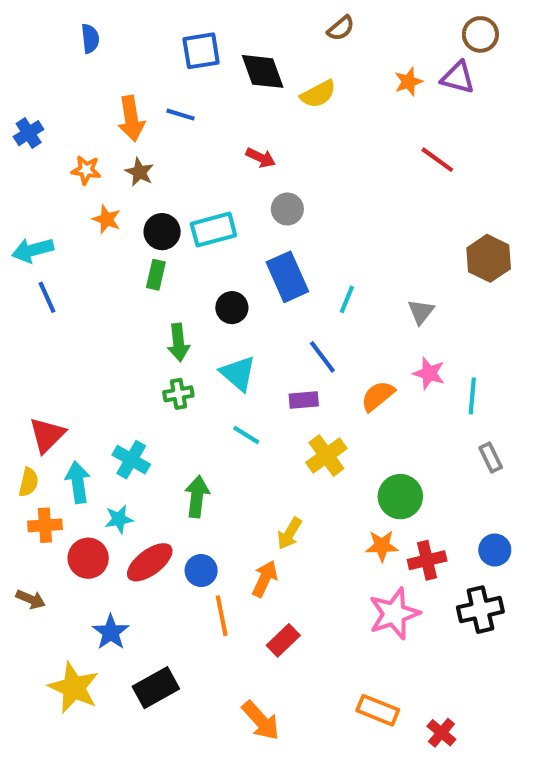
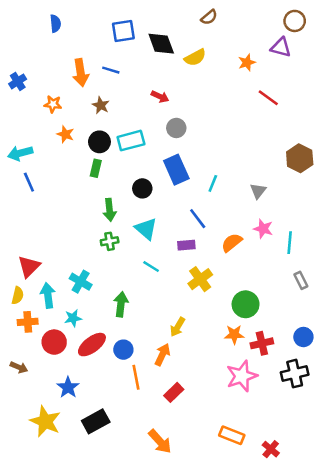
orange star: (409, 82) -> (247, 63), moved
brown star: (139, 172) -> (101, 105), moved

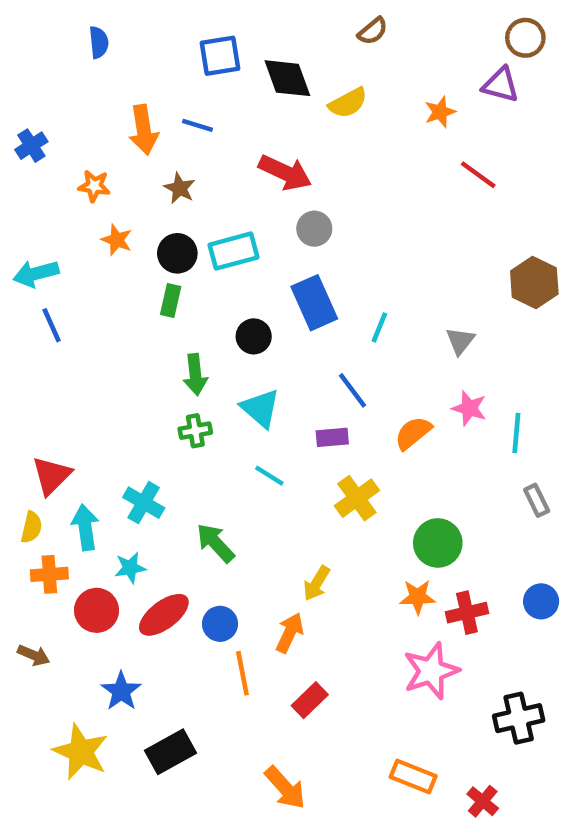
red arrow: (160, 97) -> (285, 173), size x1.6
green arrow: (121, 304) -> (215, 543), turned -50
black cross: (295, 374) -> (519, 718), moved

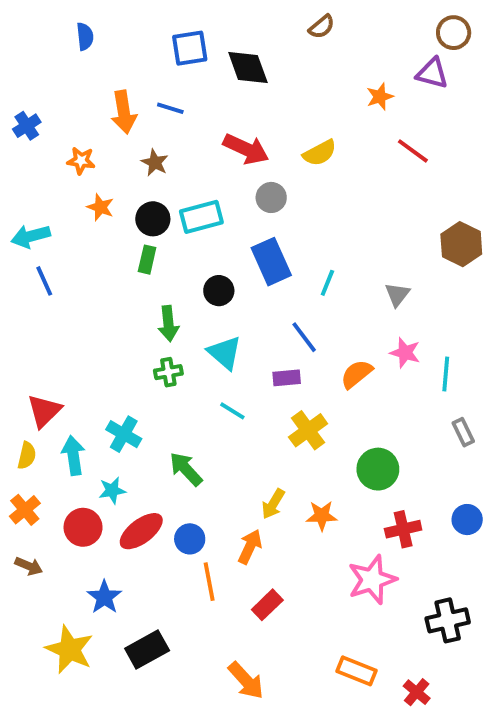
yellow semicircle: (348, 103) -> (320, 153), moved
orange cross: (49, 574) -> (25, 510), moved, turned -36
orange star: (418, 597) -> (322, 516), moved

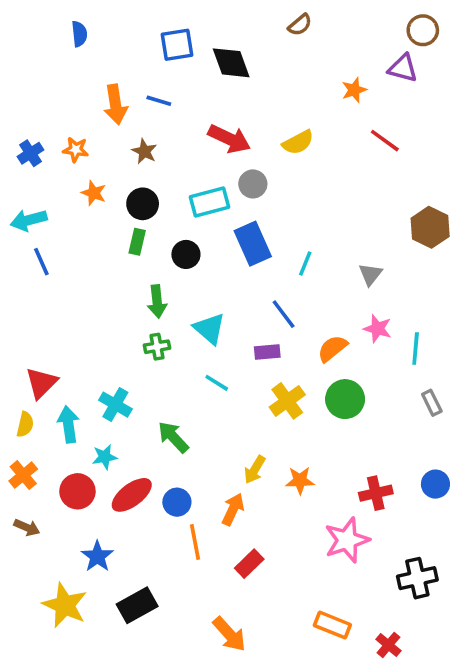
blue cross: (27, 126) -> (30, 153), moved
cyan rectangle: (201, 217) -> (209, 202), moved
black circle: (219, 291) -> (186, 254), moved
green circle: (378, 469) -> (345, 399), moved

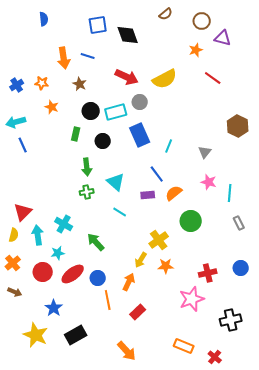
brown circle: (423, 30) -> (202, 21), moved
yellow semicircle: (298, 142) -> (165, 79), size x1.4
black circle: (143, 204) -> (91, 111), moved
orange semicircle: (332, 348) -> (174, 193), moved
yellow cross: (287, 401) -> (159, 240), moved

